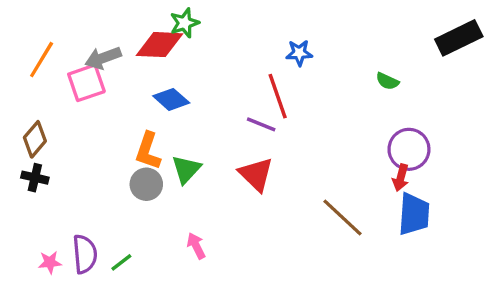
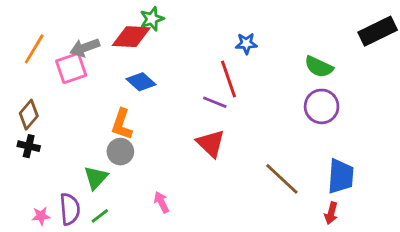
green semicircle: (387, 81) -> (319, 67), size x1.5
purple circle: (409, 149) -> (322, 106), moved
green triangle: (186, 169) -> (96, 178), moved
red arrow: (401, 178) -> (331, 213), moved

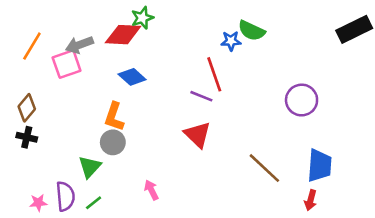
green semicircle: (319, 67) -> (251, 31), moved

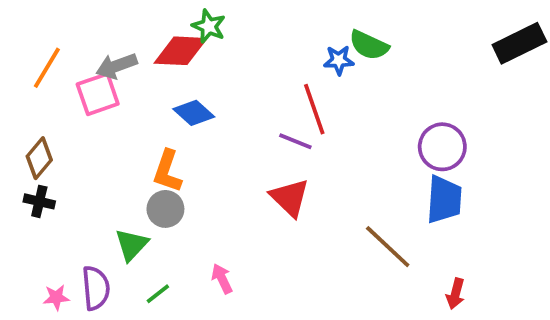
green star: (142, 18) -> (209, 26), turned -30
blue trapezoid: (320, 165) -> (444, 200), moved
green line: (94, 203) -> (158, 294), moved

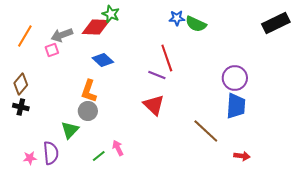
blue star: (339, 60) -> (177, 18), moved
pink square: (98, 94) -> (52, 50), size x0.6
green line: (158, 294) -> (99, 156), moved
red arrow: (455, 294) -> (242, 156), turned -98

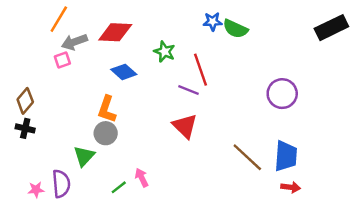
green star: (111, 14) -> (164, 52), moved
orange line: (25, 36) -> (59, 19), moved
blue trapezoid: (236, 106) -> (286, 156), moved

